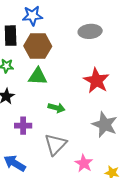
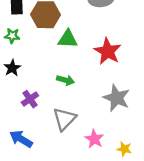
green triangle: (38, 76) -> (68, 39), moved
purple cross: (23, 126) -> (30, 99), turned -35

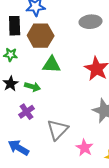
green triangle: (68, 39) -> (52, 65), moved
green arrow: (65, 80) -> (33, 87), moved

